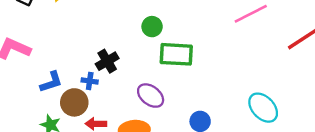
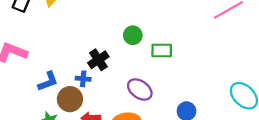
green circle: (152, 27) -> (133, 35), moved
green rectangle: (176, 54) -> (162, 50), size x0.7

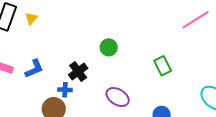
green rectangle: (162, 50) -> (163, 66), moved, turned 66
blue L-shape: (48, 81) -> (34, 69), moved

